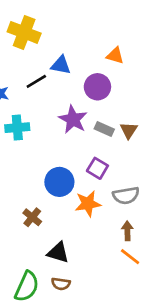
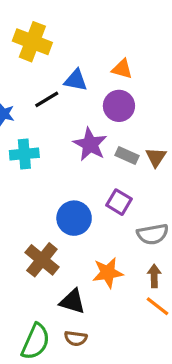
orange triangle: (115, 56) -> (122, 69), moved
orange star: (88, 204) -> (108, 273), moved
brown cross: (32, 217) -> (42, 260), size x1.5

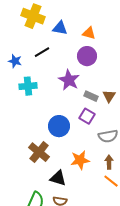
blue triangle: (76, 80) -> (60, 28), moved
gray rectangle: (127, 156) -> (91, 96), moved
brown triangle: (156, 157) -> (109, 96), moved

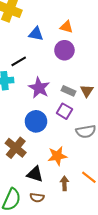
blue triangle: (60, 28) -> (36, 34), moved
black line: (42, 52) -> (19, 61), moved
purple star: (69, 80) -> (39, 88), moved
brown arrow: (109, 162) -> (64, 183), moved

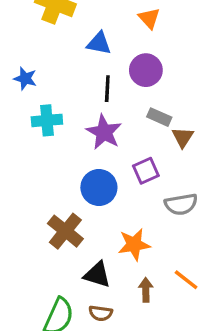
orange triangle: (66, 27) -> (149, 18), moved, turned 32
black line: (19, 61) -> (107, 89), moved, turned -56
gray rectangle: (69, 91) -> (159, 117), moved
purple square: (64, 111) -> (146, 171), turned 35

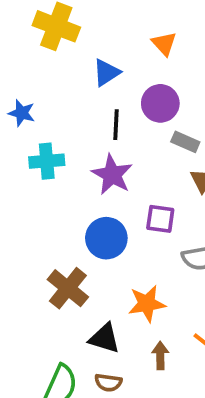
blue triangle: (99, 43) -> (106, 73), turned -44
gray rectangle: (159, 117) -> (185, 142), moved
purple square: (146, 171) -> (160, 219), turned 32

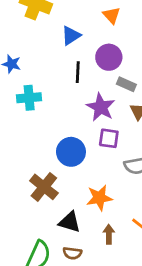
purple star: (112, 175) -> (101, 107), moved

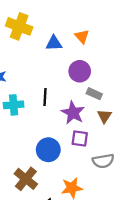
blue triangle: (71, 36) -> (54, 43), moved, turned 30
black line: (78, 72) -> (45, 97), moved

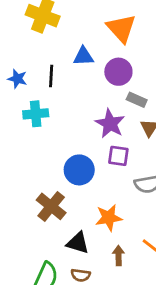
orange triangle: (82, 37) -> (121, 28), size x1.6
blue triangle: (54, 43) -> (83, 56), moved
black line: (45, 97) -> (51, 76), moved

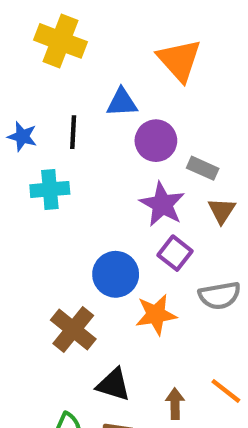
purple circle: (118, 72) -> (156, 141), moved
purple square: (118, 156) -> (175, 253), turned 30
orange star: (109, 218) -> (156, 315), moved

